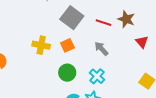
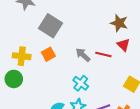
brown star: (126, 19) -> (119, 23), moved
red line: (103, 23) -> (103, 54), moved
green circle: (67, 73) -> (14, 79), moved

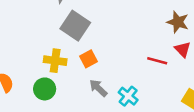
gray square: (51, 26) -> (75, 26), moved
gray arrow: (83, 55) -> (98, 88), moved

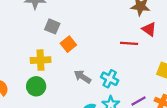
gray square: (75, 26) -> (52, 26), size x0.6
orange square: (88, 59) -> (68, 44), moved

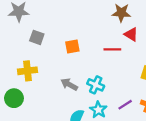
orange square: (68, 44) -> (72, 46), moved, turned 32
green circle: (36, 86) -> (14, 98), moved

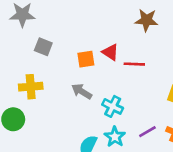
red triangle: (131, 34) -> (110, 52), moved
gray arrow: (69, 84) -> (82, 91), moved

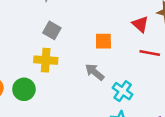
gray square: (43, 47) -> (52, 30), moved
red triangle: (110, 52) -> (140, 24), moved

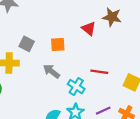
gray square: (52, 30) -> (27, 44), moved
red line: (150, 53) -> (99, 72), moved

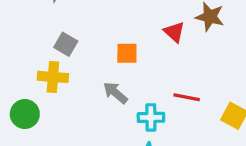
gray square: (27, 44) -> (66, 44), moved
cyan cross: (76, 87) -> (151, 117), turned -36

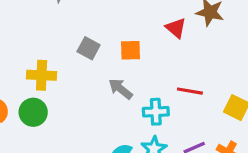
gray square: (66, 44) -> (89, 48), moved
yellow cross: (53, 77) -> (42, 75), moved

